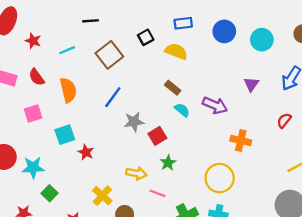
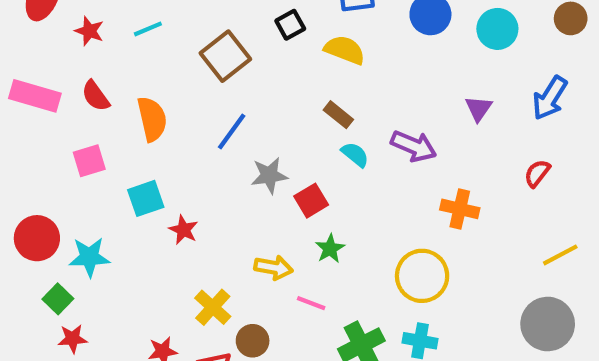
cyan line: (67, 50) -> (148, 29), moved
green square: (49, 193) -> (58, 299), moved

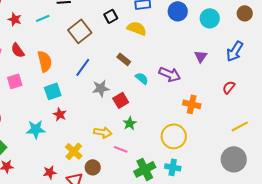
brown rectangle: (338, 115) -> (124, 59), moved
cyan square: (146, 198) -> (53, 91), moved
cyan star: (89, 257) -> (36, 129), moved

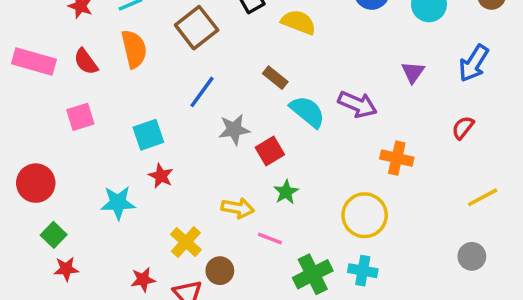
orange semicircle: (45, 61) -> (134, 49), moved
cyan semicircle: (142, 78) -> (307, 112), size x1.5
gray circle: (234, 159) -> (472, 256), size x0.6

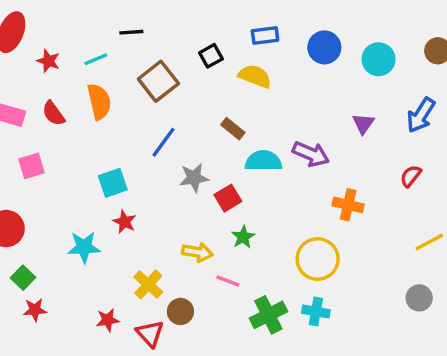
cyan semicircle: (307, 112) -> (263, 161), turned -39
pink square: (80, 117) -> (31, 166), moved

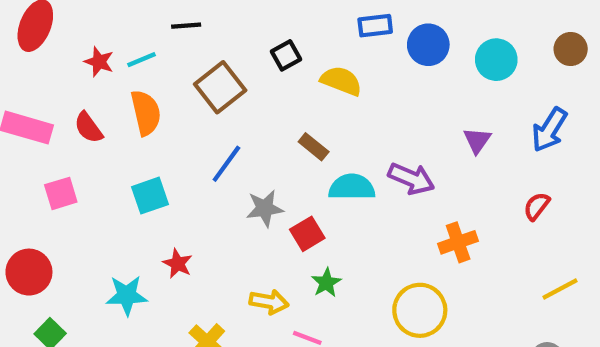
blue rectangle: (265, 36) -> (375, 26), moved
red star: (48, 61) -> (99, 62), moved
cyan square: (113, 183) -> (150, 196), moved
orange cross: (348, 205) -> (458, 242), turned -32

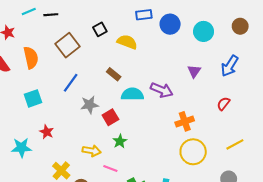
cyan line: (142, 60) -> (29, 12), moved
yellow circle: (420, 310) -> (193, 152), moved

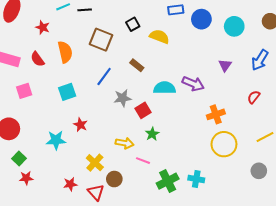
brown square: (68, 45) -> (101, 40), turned -30
brown rectangle: (114, 74) -> (137, 65), moved

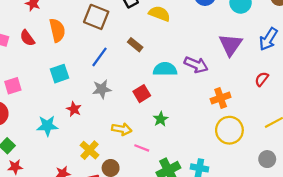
purple triangle: (225, 65) -> (231, 45), size x1.6
pink square: (24, 91) -> (13, 86), moved
gray star: (123, 98) -> (102, 89), moved
green star: (152, 134) -> (161, 119), moved

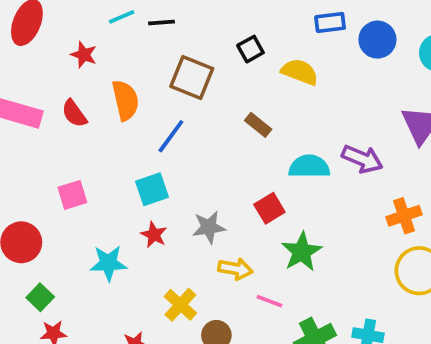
blue line: (99, 57) -> (171, 136), moved
cyan square: (60, 74) -> (152, 189), moved
pink square: (13, 86) -> (72, 195), moved
gray star: (102, 89) -> (209, 227), moved
green star: (161, 119) -> (302, 252), size x1.5

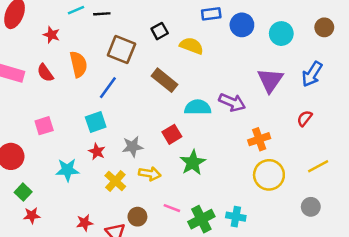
brown rectangle: (258, 125) -> (164, 80), size x1.5
pink line: (269, 301) -> (172, 208), moved
yellow cross: (180, 305) -> (115, 181), moved

